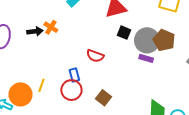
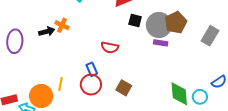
brown pentagon: (164, 40) -> (176, 23), turned 30

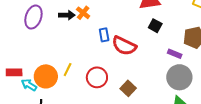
gray circle: (159, 25) -> (179, 77), moved
red semicircle: (110, 47) -> (124, 46), size x1.4
blue rectangle: (92, 69) -> (104, 35), moved

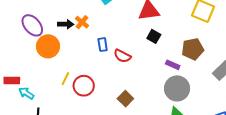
purple ellipse: (33, 17) -> (32, 25), turned -60
red semicircle: (124, 46) -> (122, 56), size x0.7
orange circle: (46, 76) -> (48, 46), moved
red circle: (97, 77) -> (84, 86), moved

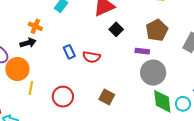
orange cross: (82, 22) -> (35, 26), moved
black square: (154, 36) -> (116, 29), turned 32
yellow line: (65, 79) -> (31, 88), moved

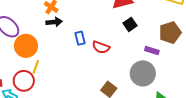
black arrow: (28, 43) -> (54, 22), moved
gray circle: (153, 73) -> (143, 73), moved
red circle: (63, 97) -> (24, 81), moved

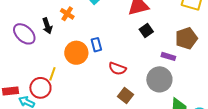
black arrow: (54, 22) -> (47, 26), moved, turned 77
orange circle: (26, 46) -> (76, 53), moved
red semicircle: (101, 47) -> (117, 69), moved

